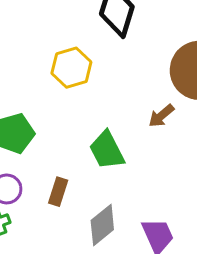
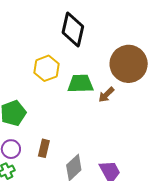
green trapezoid: (107, 150) -> (80, 84), moved, turned 120

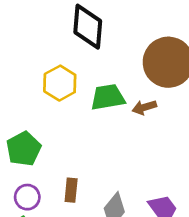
brown arrow: (106, 95) -> (144, 107), turned 36

